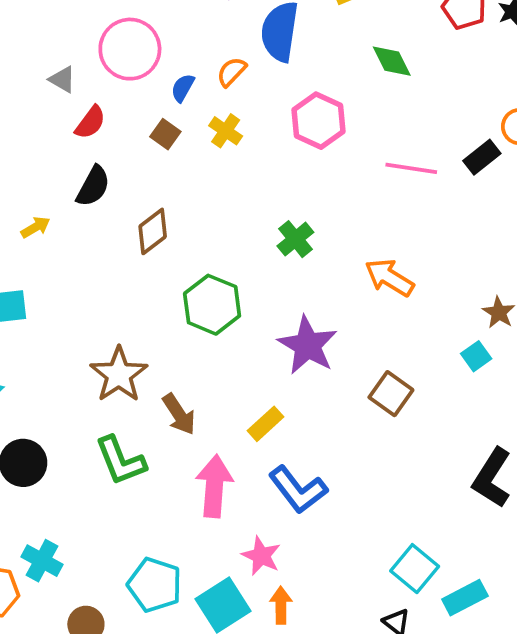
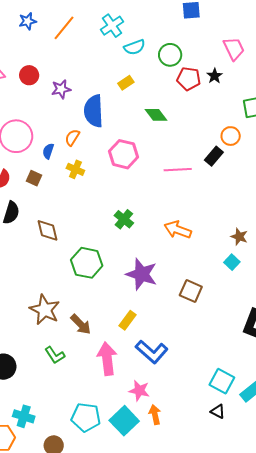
brown square: (165, 134) -> (34, 178), moved
brown diamond: (153, 231) -> (47, 230), turned -55
green L-shape: (121, 461) -> (55, 355), size x0.7

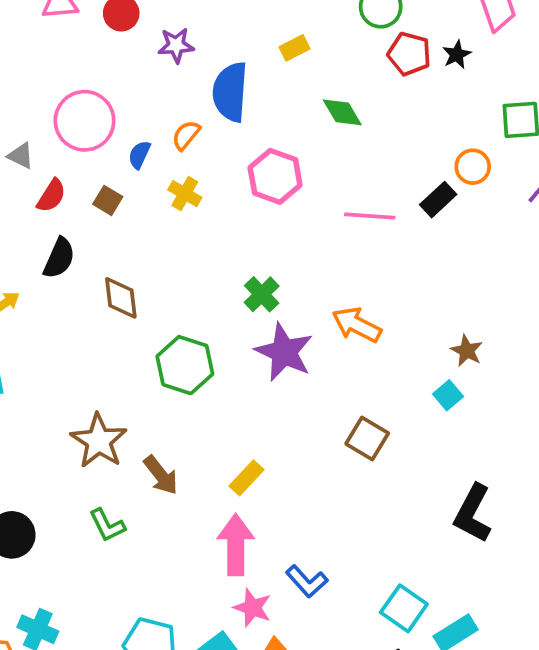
purple star: (142, 274) -> (284, 352), moved
blue L-shape: (152, 352) -> (307, 581), moved, size x0.7
pink arrow: (107, 359) -> (236, 545), moved

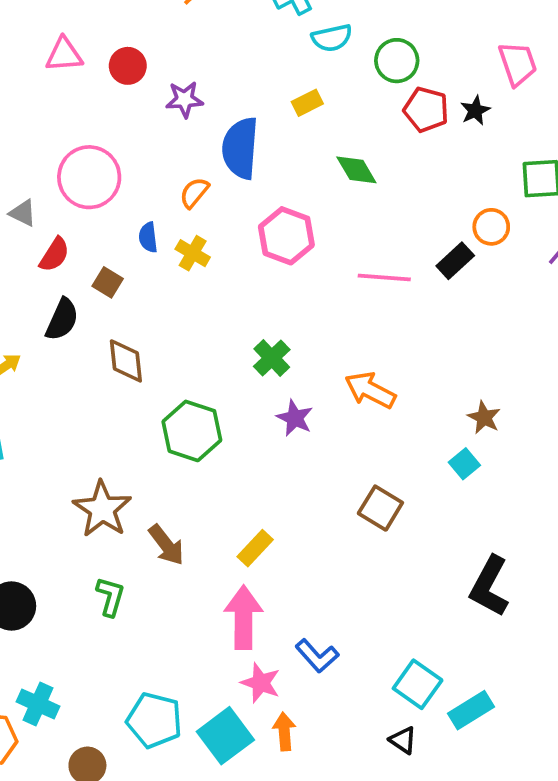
blue semicircle: (139, 155) -> (148, 237), moved, turned -32
brown square: (108, 200) -> (108, 282), moved
purple star: (284, 352) -> (295, 418), size x0.6
green L-shape: (107, 525) -> (110, 597), turned -138

